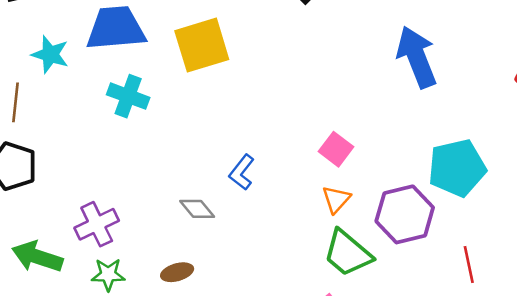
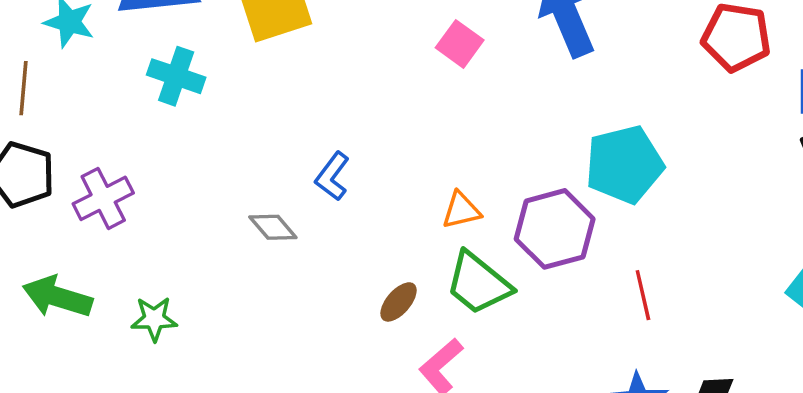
pink square: (336, 149) -> (460, 44), moved
orange triangle: (336, 199) -> (461, 210), turned 36
purple cross: (97, 224) -> (103, 198), moved
brown ellipse: (177, 272) -> (399, 302), moved, turned -32

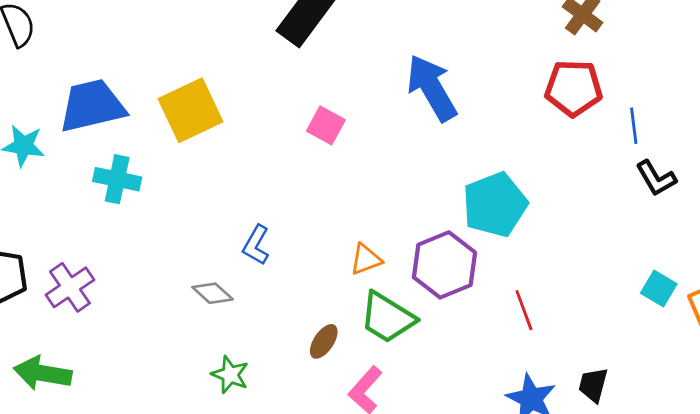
pink square: (460, 44) -> (326, 125), moved
green star: (154, 319) -> (230, 375), moved, turned 30

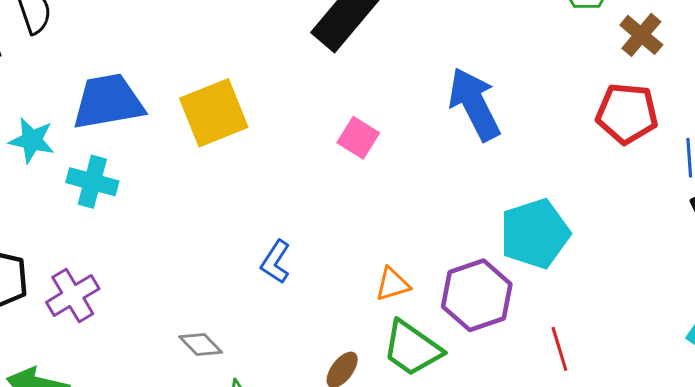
cyan cross: (117, 179) -> (92, 182), moved
gray diamond: (213, 293) -> (201, 344), moved

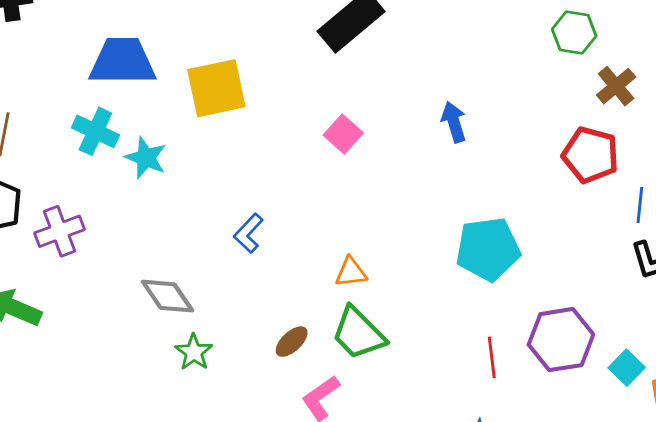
blue arrow: (474, 104) -> (454, 122), size x0.6
cyan star: (32, 140) -> (146, 158), moved
purple hexagon: (477, 295) -> (561, 340), moved
gray diamond: (201, 344) -> (168, 296), size x1.4

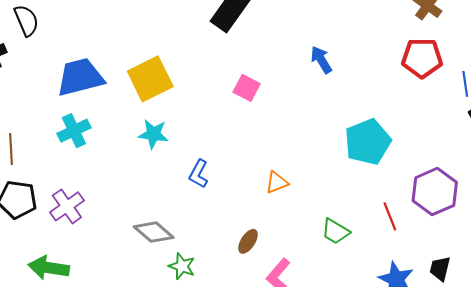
cyan cross: (95, 131) -> (74, 131), turned -36
cyan star: (146, 158) -> (153, 134), moved
green trapezoid: (358, 333) -> (335, 231), moved, size x0.7

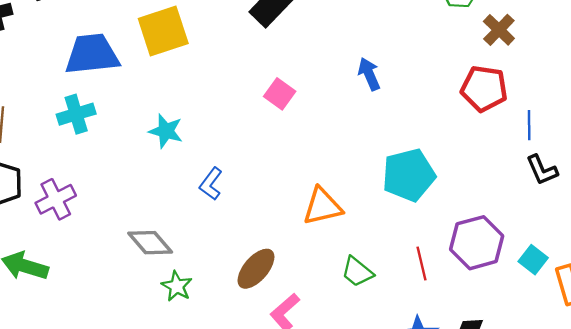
yellow square: (150, 79) -> (163, 31), moved
orange triangle: (277, 183) -> (322, 206), moved, size x1.5
brown ellipse: (248, 241) -> (256, 269), size x1.5

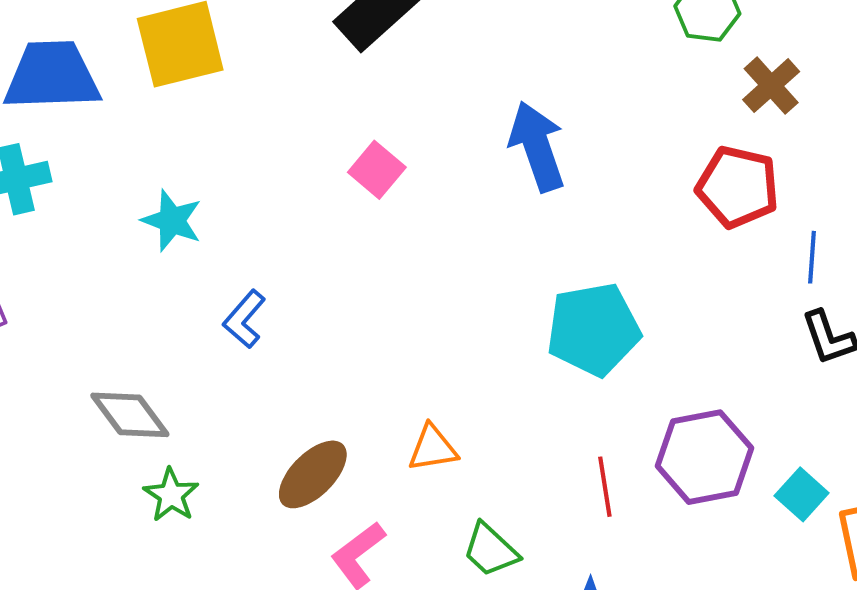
blue arrow: (369, 74) -> (537, 146), size x1.5
orange triangle: (322, 206) -> (433, 448), moved, size x0.7
green trapezoid: (357, 272) -> (491, 550), moved

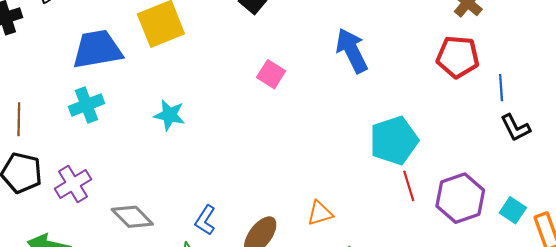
blue L-shape: (244, 319) -> (205, 220), moved
gray diamond: (130, 415) -> (132, 217), moved
red line: (605, 487) -> (409, 186), moved

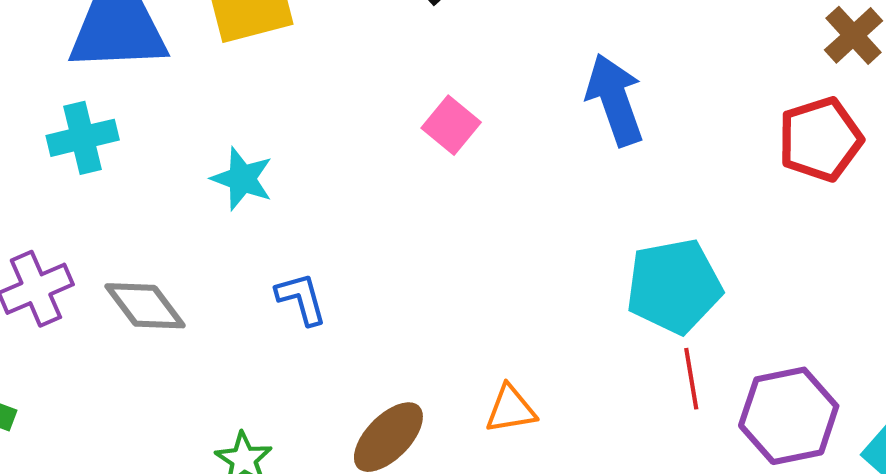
red pentagon: (458, 57) -> (820, 139), turned -30
gray diamond: (132, 217) -> (145, 306), moved
blue L-shape: (205, 220) -> (301, 299), moved, turned 124

